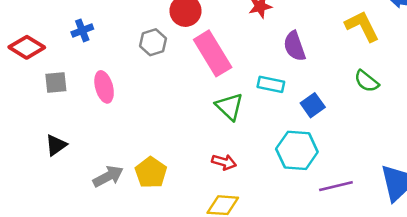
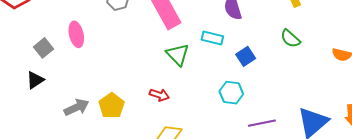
gray square: (56, 82) -> (44, 48), moved, turned -36
cyan hexagon: (297, 150) -> (231, 93), size x0.7
red arrow: (224, 162) -> (159, 95), moved

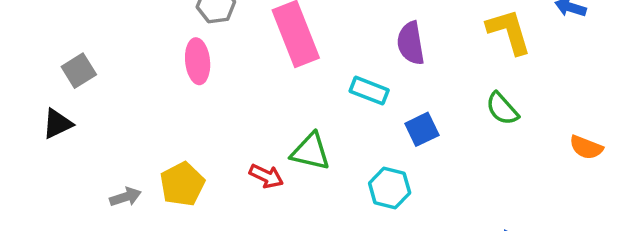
pink ellipse: (76, 34) -> (198, 61), moved
green triangle: (178, 55) -> (310, 152), moved, turned -40
gray arrow: (77, 107) -> (125, 197), moved, size x0.7

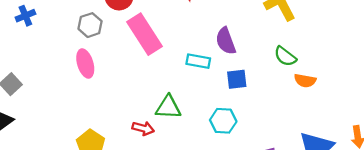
purple semicircle: (411, 43) -> (226, 41), moved
blue square: (422, 129) -> (237, 79), turned 30
orange semicircle: (586, 147) -> (305, 81), moved

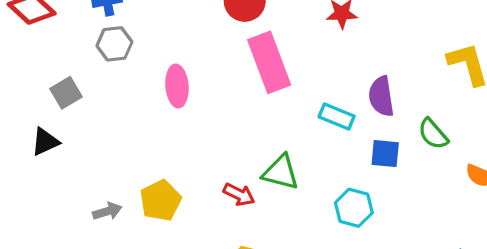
gray hexagon: (90, 25) -> (114, 44), moved
green semicircle: (285, 56) -> (433, 134), moved

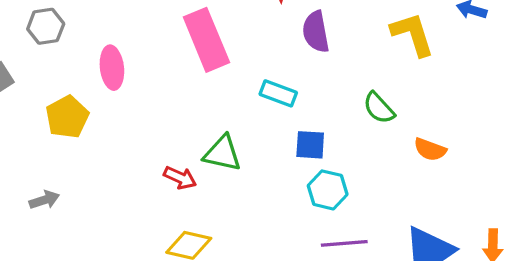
purple semicircle: (381, 96) -> (316, 32), moved
blue square: (385, 154) -> (310, 145), moved
yellow pentagon: (161, 200) -> (67, 117), moved
cyan hexagon: (354, 208) -> (328, 190), moved

